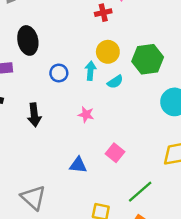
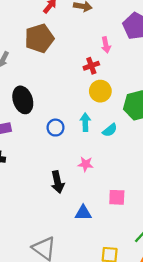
yellow circle: (108, 52) -> (100, 91), moved
black arrow: (34, 115) -> (57, 182), moved
pink square: (115, 153) -> (117, 197), turned -30

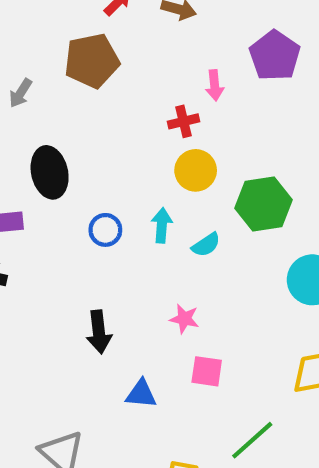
pink star: (86, 164) -> (184, 319), moved

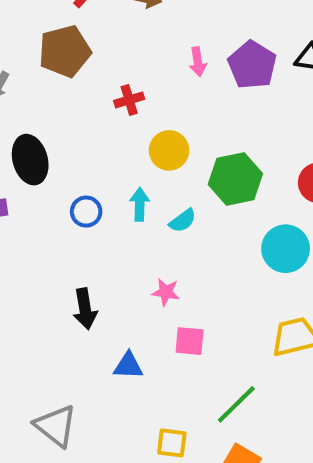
purple pentagon: (275, 56) -> (252, 65), moved
pink arrow: (215, 85) -> (198, 62), moved
red cross: (184, 121) -> (129, 100), moved

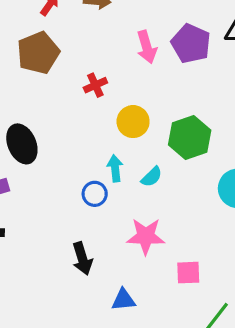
pink arrow: (198, 62) -> (147, 47), size x1.4
blue circle: (86, 212) -> (95, 194), moved
pink star: (166, 292) -> (146, 236), size x1.6
pink square: (190, 341) -> (188, 273), moved

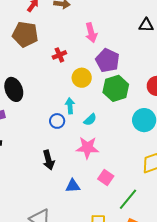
purple pentagon: (191, 44) -> (107, 60), moved
brown pentagon: (38, 53) -> (25, 34), turned 30
cyan semicircle: (152, 177) -> (90, 120), moved
pink square: (188, 273) -> (106, 177), moved, turned 35

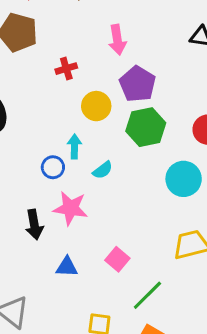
pink star: (87, 148) -> (70, 208), moved

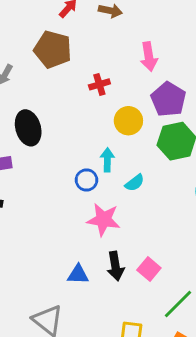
black arrow: (34, 225) -> (115, 266), moved
blue triangle: (67, 267) -> (78, 274), moved

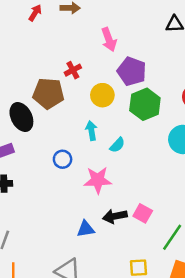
brown pentagon: (53, 49) -> (48, 93), moved
blue circle: (86, 180) -> (63, 159), moved
black arrow: (115, 266) -> (115, 216), turned 100

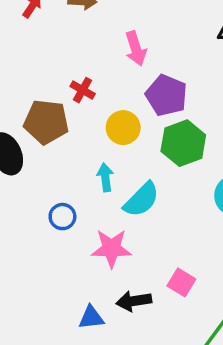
red cross: (73, 70) -> (83, 90), turned -35
cyan semicircle: (117, 145) -> (141, 200), size x1.6
pink square: (143, 213) -> (181, 282), moved

